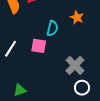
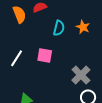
cyan semicircle: (52, 28) -> (59, 28), moved

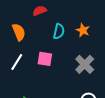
orange semicircle: (19, 14) -> (19, 32), moved
gray cross: (81, 75) -> (85, 64), moved

